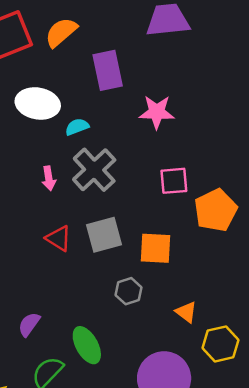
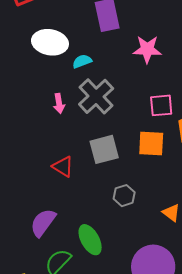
red triangle: (59, 238) -> (63, 167), moved
orange square: (155, 248) -> (151, 143), moved
purple semicircle: (29, 324) -> (43, 223), size x1.4

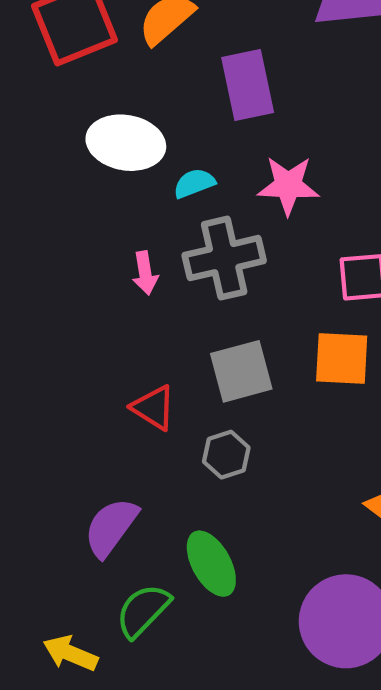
pink star: (147, 49) -> (288, 185), moved
gray cross: (96, 96) -> (224, 258), turned 30
gray hexagon: (124, 196) -> (226, 455), moved

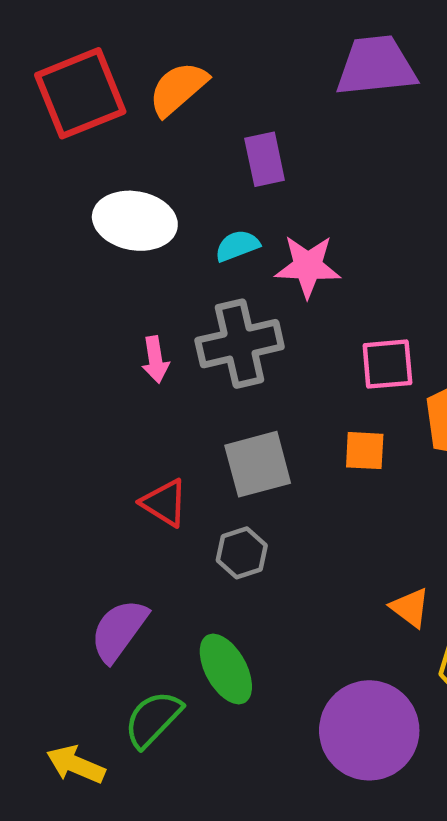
purple rectangle: (248, 85) -> (265, 159), size x0.7
cyan semicircle: (194, 183) -> (237, 246), moved
orange square: (342, 358) -> (365, 451), size x0.7

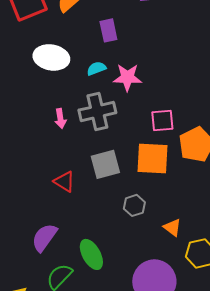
orange square: (365, 451) -> (152, 158), size x1.8
gray hexagon: (242, 553) -> (134, 205), moved

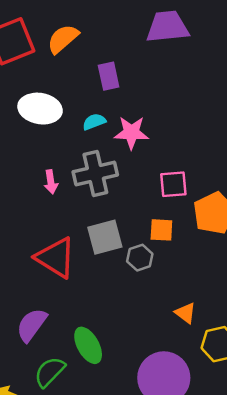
orange square: (152, 158) -> (161, 230), size x0.6
red triangle: (64, 181) -> (56, 258), size x1.6
gray hexagon: (134, 205) -> (140, 258), moved

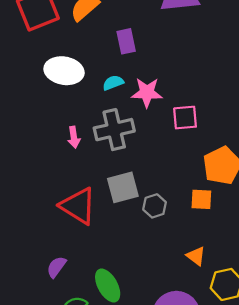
pink square: (173, 184) -> (185, 118), moved
orange square: (161, 230) -> (201, 199), moved
purple semicircle: (32, 325) -> (56, 267), size x0.7

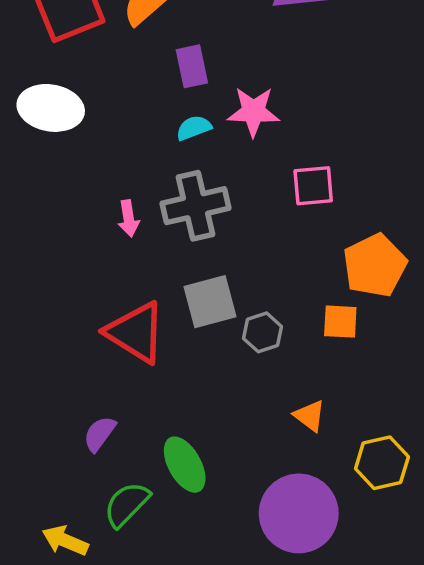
purple rectangle: (126, 41) -> (192, 66), moved
white ellipse: (64, 71) -> (51, 108), moved
pink star: (147, 93) -> (253, 112), moved
orange triangle: (196, 256) -> (310, 416), moved

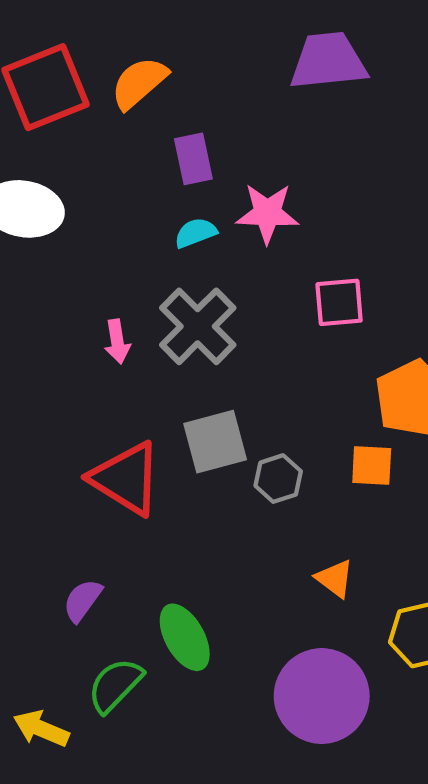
gray cross: (196, 206) -> (198, 326), turned -32

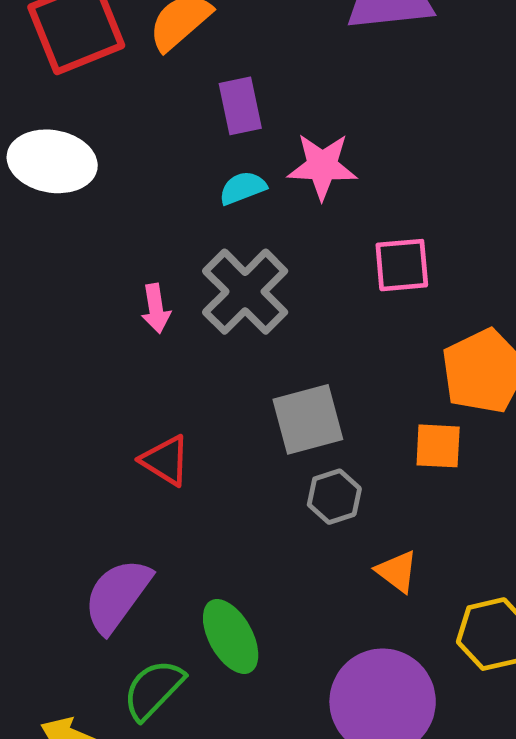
gray square: (215, 442) -> (308, 419), moved
red triangle: (126, 479) -> (165, 460), size x0.6
gray hexagon: (278, 479) -> (334, 497), moved
purple semicircle: (82, 600) -> (117, 595), size x1.6

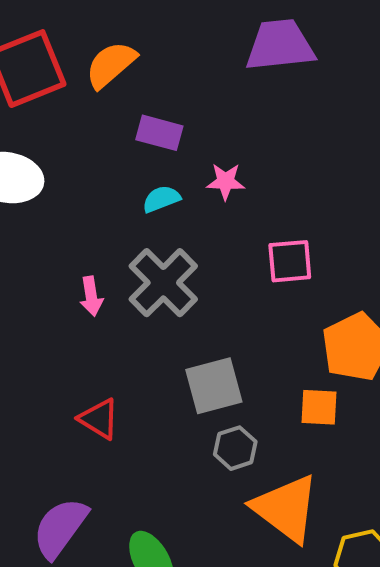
purple rectangle: (240, 106) -> (159, 133), turned -63
pink star: (322, 166) -> (226, 181), size x0.7
orange triangle: (397, 571) -> (286, 508), size x2.0

